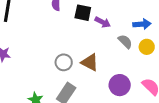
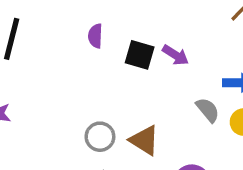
purple arrow: (103, 22) -> (176, 55), moved

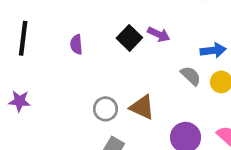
purple semicircle: (95, 36) -> (76, 44), moved
black square: (140, 55) -> (129, 38), turned 35

